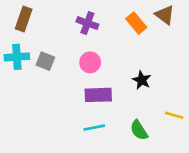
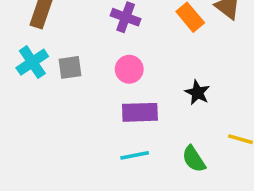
cyan cross: (17, 57) -> (32, 62), turned -30
gray square: (45, 61) -> (70, 67), turned -30

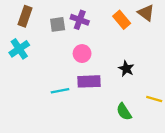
gray square: (70, 67) -> (58, 24), moved
cyan line: (135, 155) -> (60, 91), moved

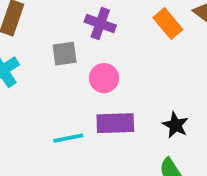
gray square: (58, 24) -> (65, 54), moved
black star: (126, 69) -> (175, 125), moved

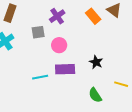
purple cross: (100, 24) -> (57, 16), turned 35
black star: (175, 125) -> (96, 62), moved

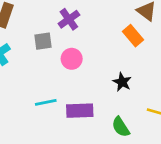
orange rectangle: (93, 16) -> (133, 36), moved
purple rectangle: (65, 69) -> (80, 111), moved

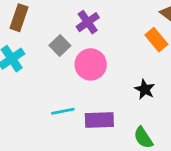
gray square: (43, 41) -> (60, 45), turned -36
pink circle: (72, 59) -> (91, 64), size x1.4

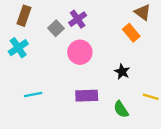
gray square: (60, 45) -> (56, 28), moved
cyan line: (63, 111) -> (33, 94), moved

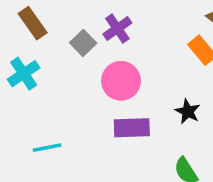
brown rectangle: (24, 16) -> (33, 23), turned -54
purple rectangle: (87, 96) -> (132, 128), moved

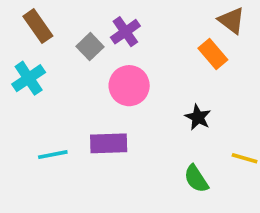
purple rectangle: (132, 128) -> (109, 143), moved

